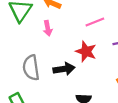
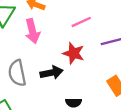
pink arrow: (48, 28) -> (32, 31), size x1.5

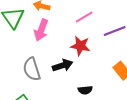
pink arrow: (32, 31) -> (41, 30), turned 40

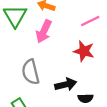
black arrow: (62, 65) -> (66, 84), moved

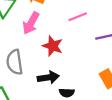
red star: (84, 51) -> (53, 46), moved

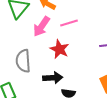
pink line: (78, 17) -> (69, 23), moved

